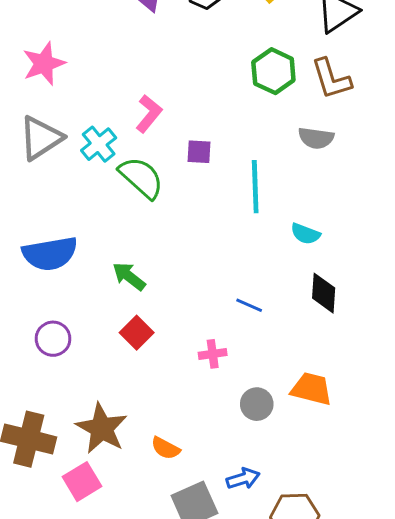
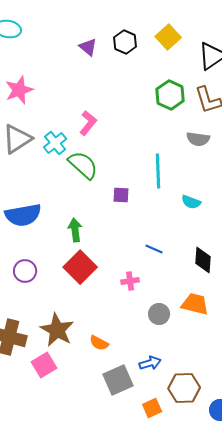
purple square: (199, 152) -> (121, 195), moved
green arrow: (129, 276) -> (75, 230), turned 45
black diamond: (324, 293) -> (203, 260), moved
red square: (137, 333) -> (80, 267), size x1.5

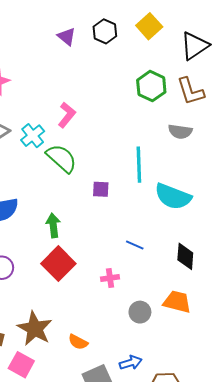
cyan semicircle: (191, 202) -> (173, 197), size x1.8
pink square: (44, 365) -> (21, 365), turned -30

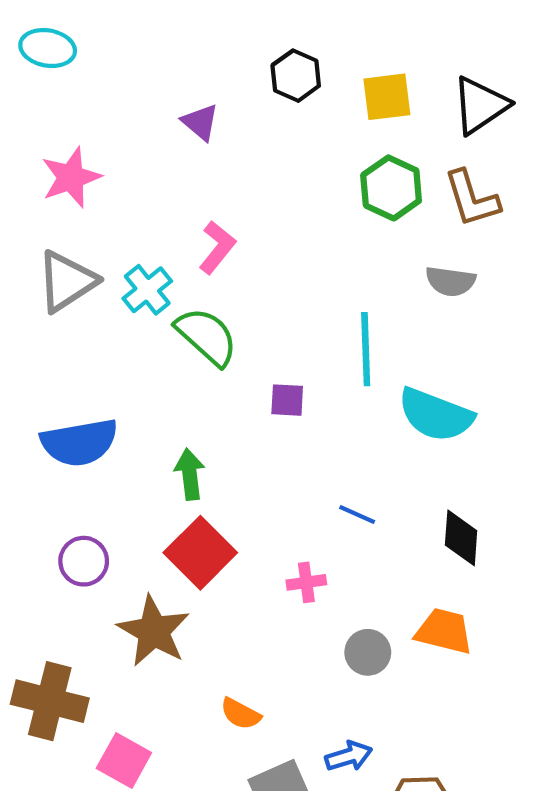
yellow square: (149, 26) -> (387, 97), moved, turned 35
purple triangle: (67, 37) -> (200, 122), moved
brown star: (35, 329) -> (154, 631), moved

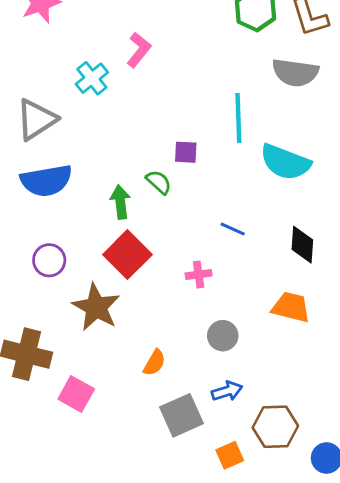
gray triangle: (67, 281) -> (36, 119), moved
gray semicircle: (450, 281) -> (295, 73), size x1.4
green semicircle: (207, 336) -> (159, 182), moved, size x0.6
gray circle: (368, 652) -> (223, 336), moved
orange semicircle: (241, 714) -> (154, 363), turned -88

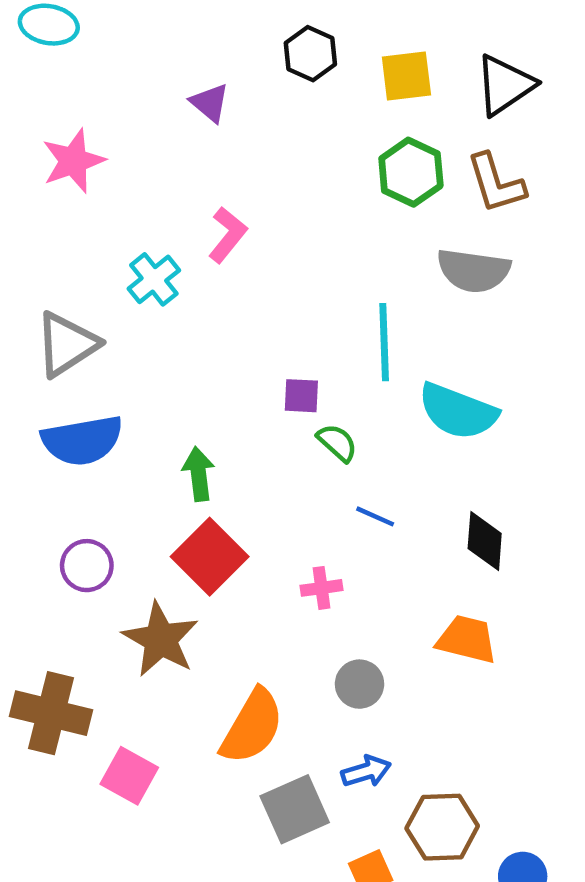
green semicircle: (159, 182) -> (337, 443), moved
orange semicircle: (154, 363) -> (252, 727), size x1.8

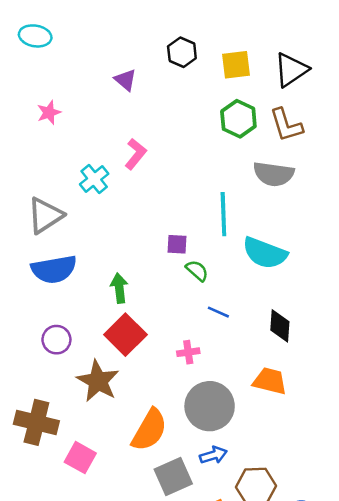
pink star: (73, 161) -> (49, 112), size x0.7
gray circle: (359, 684) -> (210, 406), size x1.8

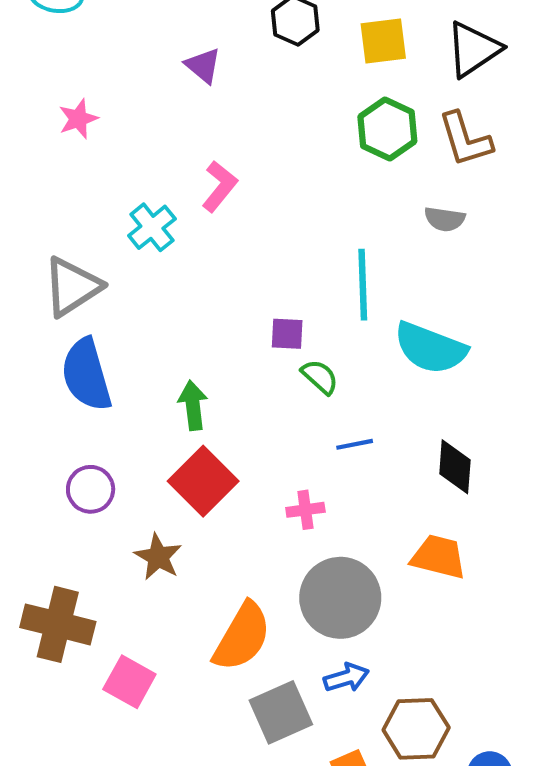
gray semicircle: (274, 174) -> (445, 219), size x0.6
blue semicircle: (54, 269) -> (86, 375), turned 84
blue line: (218, 312) -> (355, 444), turned -35
brown star: (98, 381) -> (158, 557), size x0.7

